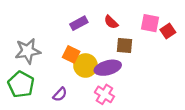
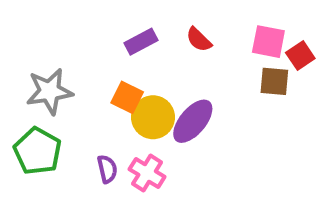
brown square: (124, 45) -> (274, 81), moved
purple ellipse: (108, 68) -> (193, 121), turned -35
purple semicircle: (60, 94) -> (107, 169), turned -56
pink cross: (104, 94) -> (147, 173), moved

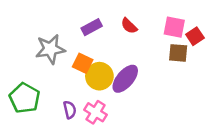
gray star: (49, 91) -> (50, 49), moved

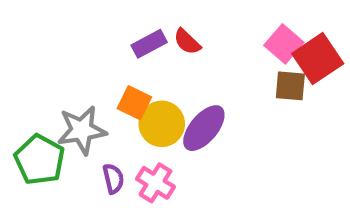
red semicircle: (129, 26) -> (187, 42), moved
pink square: (174, 27) -> (284, 44), turned 30
red square: (195, 36) -> (318, 59), size x1.6
gray star: (50, 49) -> (82, 130), moved

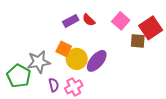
pink square: (284, 44) -> (121, 21), moved
pink cross: (155, 183) -> (74, 87), turned 30

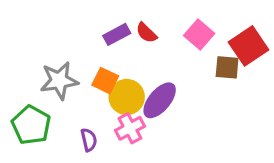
gray star: (39, 62) -> (59, 81), moved
pink cross: (74, 87) -> (130, 128), moved

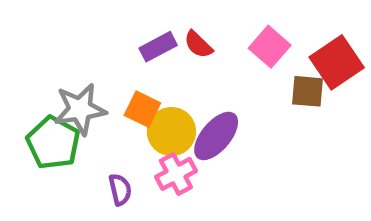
green pentagon: (31, 125) -> (53, 143), moved

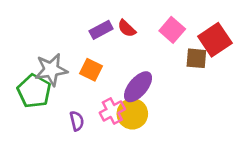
yellow circle: (171, 132) -> (132, 114), moved

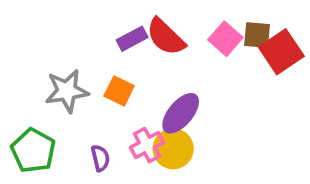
red semicircle: (127, 28) -> (166, 37), size x1.6
brown square: (196, 58) -> (257, 35), moved
green pentagon: (34, 91) -> (33, 151), moved

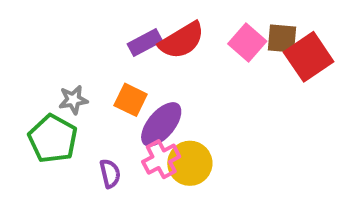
red semicircle: (166, 37) -> (182, 40), turned -75
gray star: (67, 91) -> (73, 100), size x0.6
purple ellipse: (181, 113) -> (161, 124), moved
green pentagon: (33, 151) -> (53, 139), moved

